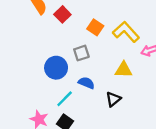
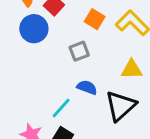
blue circle: (56, 68) -> (34, 29), moved
black triangle: (113, 99) -> (121, 106), size x1.6

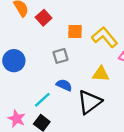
orange square: (95, 19) -> (75, 32), turned -35
blue circle: (34, 29) -> (14, 61), moved

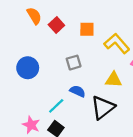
orange square: (75, 32) -> (87, 29), moved

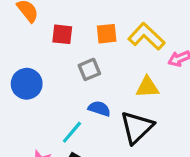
red square: (56, 25) -> (62, 34), moved, turned -35
orange square: (87, 29) -> (107, 34), moved

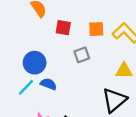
blue semicircle: (99, 109) -> (48, 84), moved
cyan line: (72, 132) -> (26, 87), moved

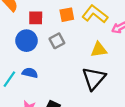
blue circle: (35, 63) -> (26, 41), moved

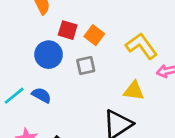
orange square: (67, 15) -> (94, 35), moved, turned 32

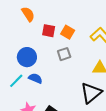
blue circle: (49, 55) -> (27, 57), moved

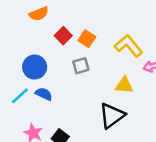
orange semicircle: (28, 14) -> (39, 14), turned 98
red square: (49, 31) -> (63, 36), turned 32

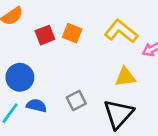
red square: (63, 36) -> (45, 35), turned 35
gray square: (81, 66) -> (76, 100), moved

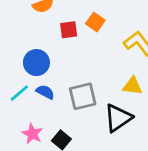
orange square: (72, 33) -> (95, 22), moved
gray square: (76, 100) -> (83, 96), size x1.5

